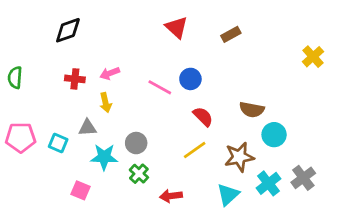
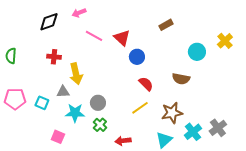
red triangle: (177, 27) -> (122, 38), moved
pink arrow: (110, 73) -> (79, 13), moved
pink line: (160, 87) -> (94, 36), moved
yellow arrow: (106, 103) -> (76, 74), size x1.5
cyan circle: (274, 135) -> (197, 52), moved

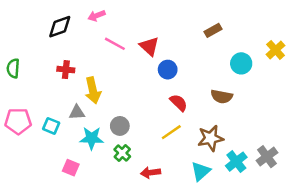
brown rectangle: (166, 25) -> (213, 30), moved

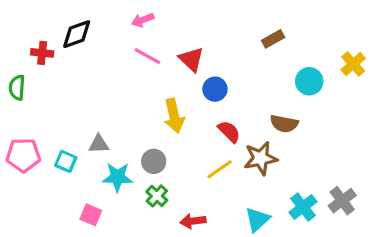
pink arrow: (97, 16) -> (143, 20), moved
red cross: (66, 70) -> (42, 53), moved
yellow arrow: (93, 90) -> (174, 116), moved
brown star: (211, 138) -> (261, 158), moved

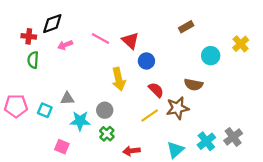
pink arrow: (143, 20) -> (65, 45), moved
green semicircle: (17, 88) -> (33, 60), moved

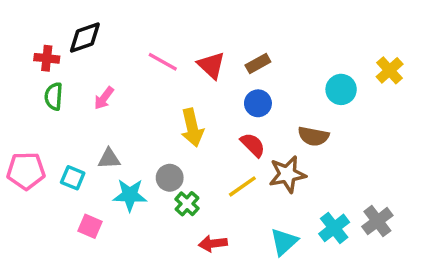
brown rectangle: (186, 27) -> (258, 63), moved
pink arrow: (65, 45) -> (104, 98), moved, turned -32
blue circle: (146, 61) -> (258, 103), moved
green cross: (107, 134) -> (187, 204), moved
pink square: (62, 147) -> (90, 226), moved

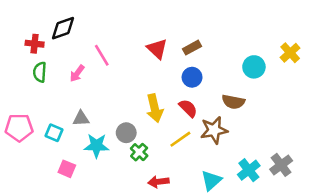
pink line: (163, 62) -> (102, 55), moved, turned 30
yellow arrow: (192, 128) -> (155, 108), moved

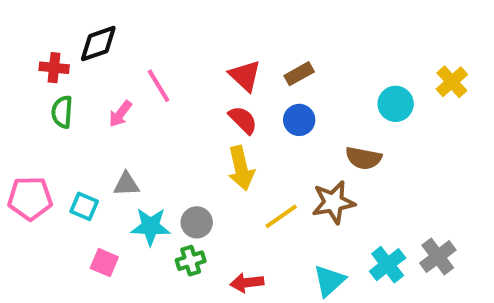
red semicircle: (188, 108) -> (243, 120), moved
gray circle: (126, 133) -> (197, 222), moved
green cross: (139, 152) -> (191, 261), moved, turned 30

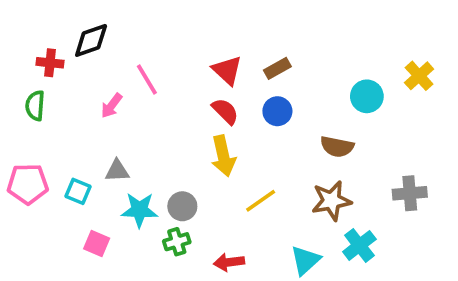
green semicircle: (62, 112) -> (35, 106), moved
brown star: (333, 202) -> (331, 201), moved
gray cross: (438, 257) -> (410, 193), moved, turned 32

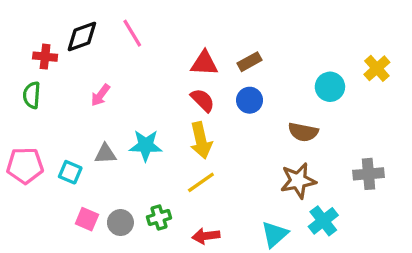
red triangle: (227, 70) -> (204, 63), turned -40
pink line: (147, 80) -> (132, 33), moved
yellow line: (261, 201) -> (201, 182), moved
gray circle: (182, 206) -> (120, 223), moved
cyan star: (139, 210) -> (146, 145), moved

